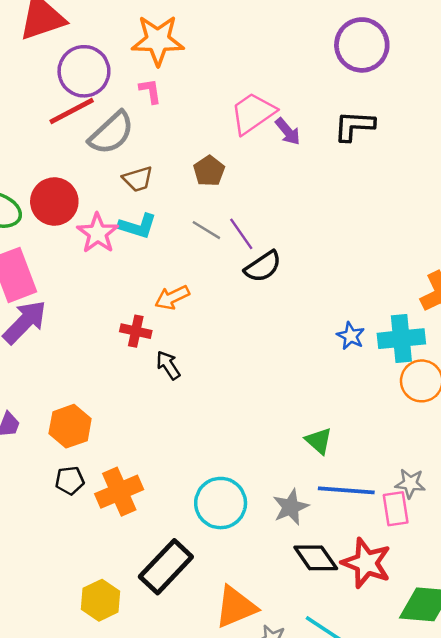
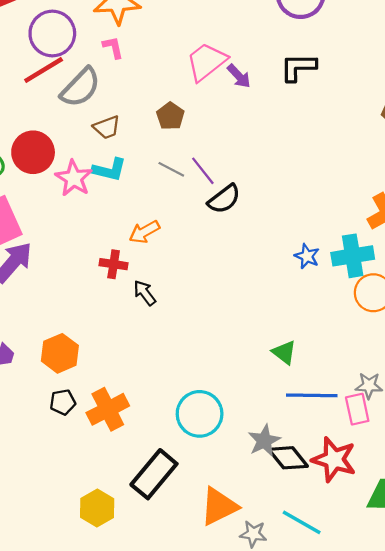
gray star: (291, 507) -> (264, 441), moved

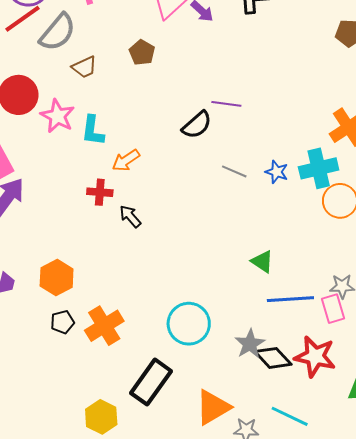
gray line: (171, 169) -> (234, 171), moved
cyan L-shape: (109, 170) -> (93, 131), moved, turned 88
purple line: (203, 171) -> (226, 104), moved, turned -40

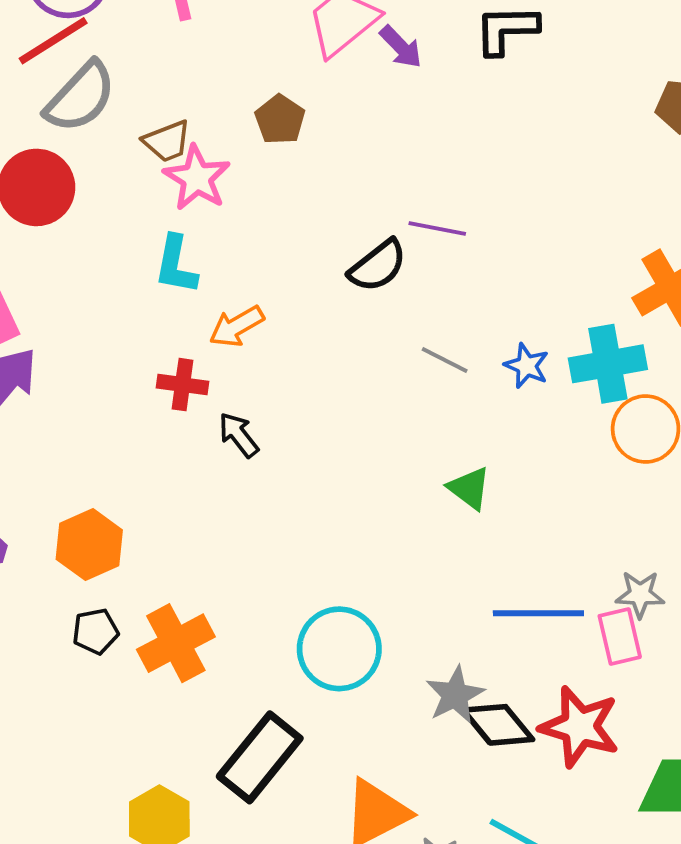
gray semicircle: (58, 32) -> (80, 97), moved
pink star: (58, 116) -> (197, 178), moved
green triangle: (262, 262) -> (469, 488), moved

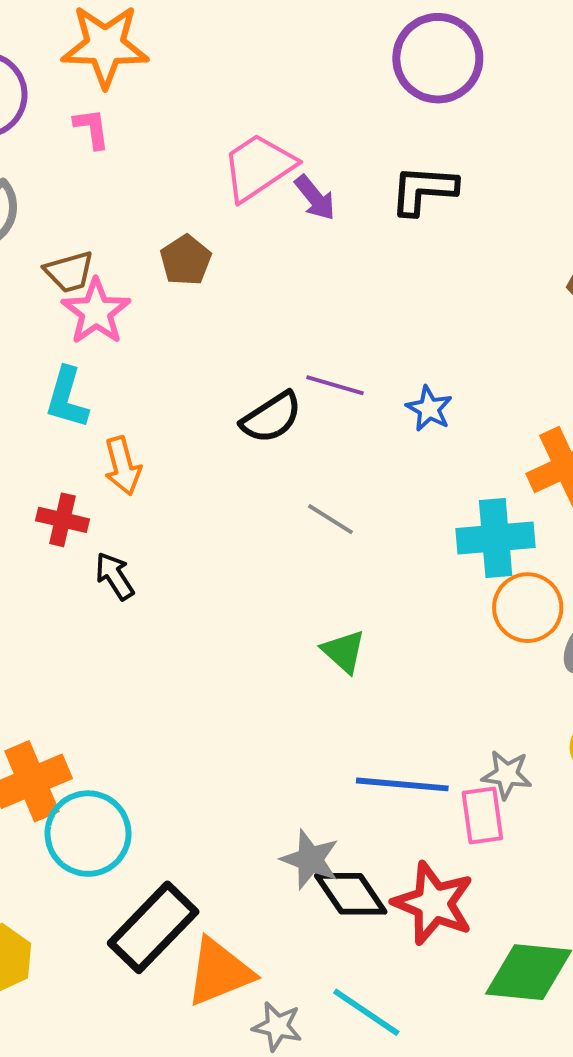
orange arrow: (237, 326) -> (123, 466), turned -80
blue star: (527, 366) -> (429, 409), moved
cyan circle: (339, 649) -> (88, 834), moved
gray star: (455, 695) -> (310, 859), turned -30
black rectangle: (260, 757) -> (153, 927), moved

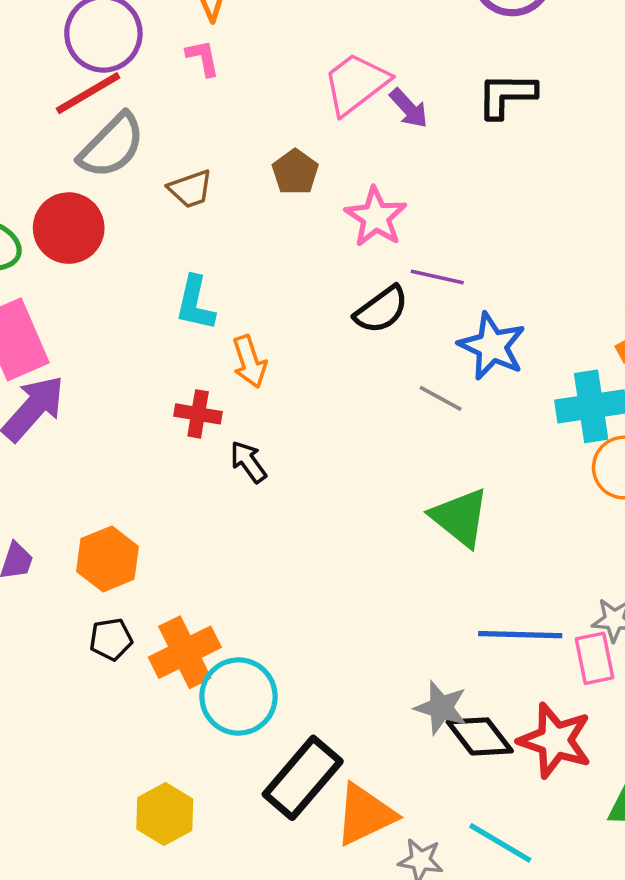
pink star: (96, 312) -> (376, 217), moved
blue star: (429, 409) -> (492, 346), moved, size x1.6
green triangle: (344, 651) -> (460, 517), size x1.5

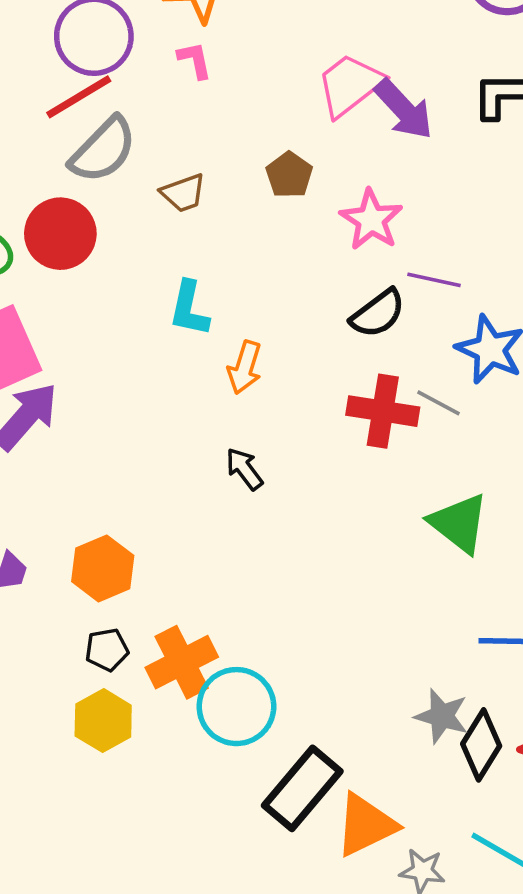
purple arrow: (409, 108) -> (404, 109), size x1.5
orange arrow: (249, 362) -> (245, 367), turned 36
red cross: (198, 414) -> (383, 411), moved, size x1.5
black diamond: (480, 736) -> (481, 745), turned 70
yellow hexagon: (165, 814) -> (103, 721), moved

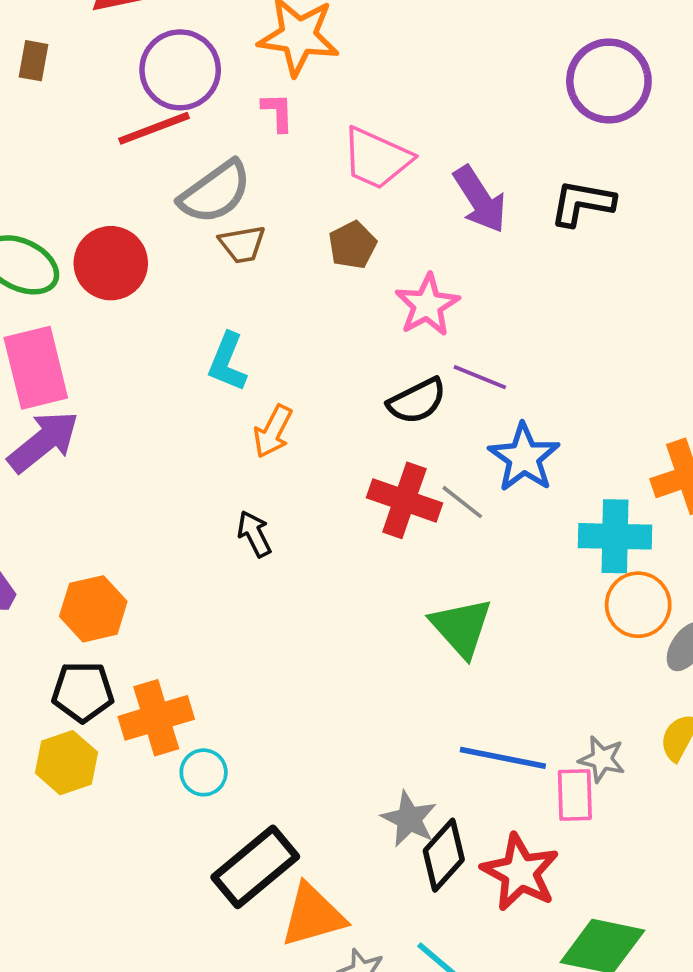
pink trapezoid: (350, 85) -> (377, 158), moved, turned -128
gray semicircle: (103, 150) -> (215, 192), moved
black pentagon: (107, 650) -> (83, 692), size x1.4
cyan circle: (236, 707) -> (204, 772), size x0.6

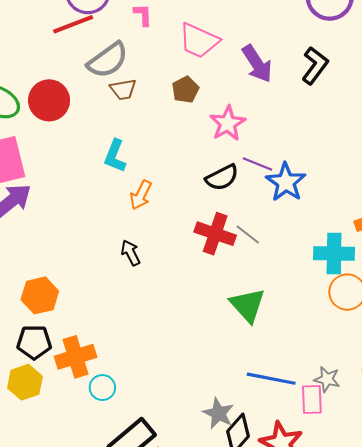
black L-shape: (582, 203) -> (315, 66), turned 117
blue star: (524, 458) -> (286, 182), moved

